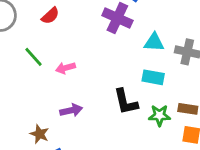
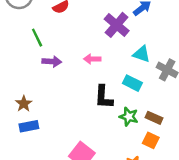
pink arrow: (66, 68) -> (92, 59), moved
purple arrow: (71, 110) -> (52, 62), moved

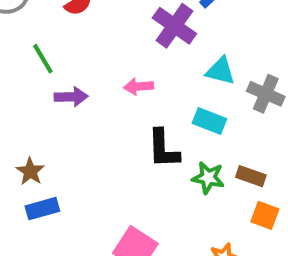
orange square: (151, 140) -> (265, 215), moved

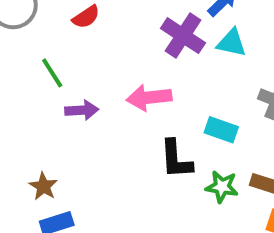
cyan triangle: (220, 71) -> (232, 43), moved
pink arrow: (139, 86) -> (149, 98), size x1.5

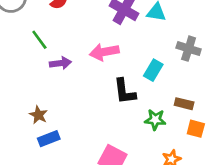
cyan rectangle: (221, 130) -> (153, 70), turned -75
green star: (222, 187) -> (155, 120), moved

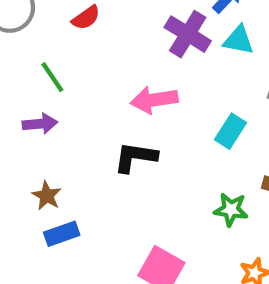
purple arrow: (60, 63) -> (40, 124), moved
black L-shape: (125, 91) -> (135, 157), moved, turned 104

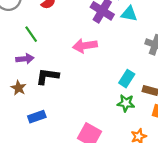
cyan rectangle: (231, 131) -> (127, 79), moved
black L-shape: (135, 157) -> (47, 76), moved
brown star: (47, 196) -> (19, 88), moved

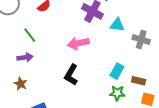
cyan triangle: (129, 14) -> (117, 25), moved
black L-shape: (47, 76) -> (71, 75), moved, turned -65

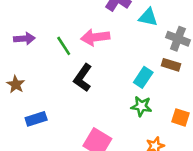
green line: (30, 35) -> (64, 46), moved
purple arrow: (25, 57) -> (24, 39), moved
brown rectangle: (139, 81) -> (171, 65), moved

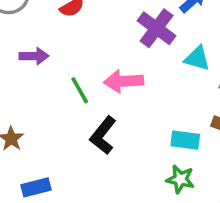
purple arrow: (24, 39) -> (34, 56), moved
cyan rectangle: (143, 77) -> (185, 140), turned 60

